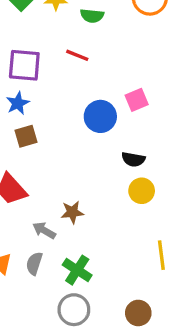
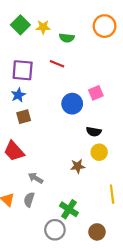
brown star: (72, 212) -> (78, 166), moved
green cross: (77, 270) -> (69, 209), moved

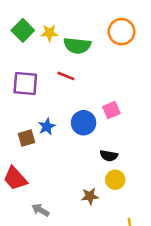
green semicircle: (67, 38) -> (77, 46), size x1.5
blue star: (18, 95) -> (47, 127), moved

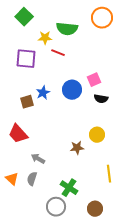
yellow star: (49, 33) -> (45, 38), moved
black semicircle: (109, 156) -> (101, 99), moved

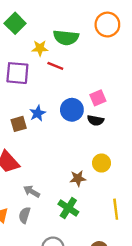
black semicircle: (101, 99) -> (96, 120), moved
green cross: (69, 188) -> (68, 208), moved

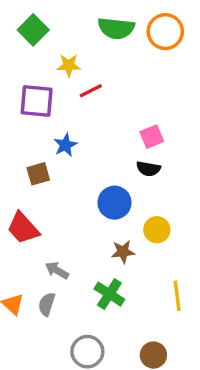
green semicircle: (66, 38) -> (116, 28), moved
red line: (55, 66) -> (91, 91), turned -49
blue circle: (72, 110) -> (114, 203), moved
blue star: (38, 113) -> (65, 145), moved

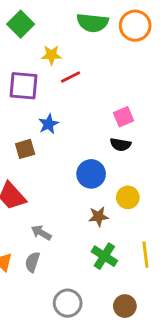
green cross: (109, 294) -> (104, 256), moved

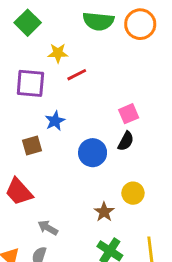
black semicircle: (120, 145) -> (126, 141), turned -72
blue circle: (91, 174) -> (93, 153), moved
brown star: (98, 216) -> (104, 212), turned -30

